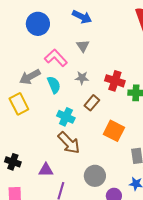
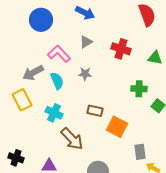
gray triangle: (83, 46) -> (86, 42), turned 32
red cross: (115, 81) -> (121, 49), moved
brown rectangle: (92, 103) -> (95, 111), moved, turned 63
cyan cross: (66, 117) -> (54, 113), moved

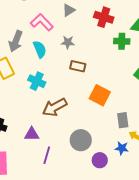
gray arrow: (33, 73) -> (16, 41), turned -40
green cross: (139, 89) -> (122, 41), moved
brown rectangle: (95, 111) -> (78, 66), moved
brown arrow: (72, 139) -> (55, 107), turned 105

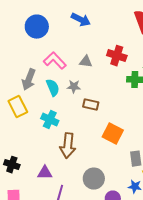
gray triangle: (69, 10) -> (86, 62), moved, turned 40
gray star: (68, 42) -> (74, 87), moved
brown arrow: (55, 107) -> (68, 146), turned -55

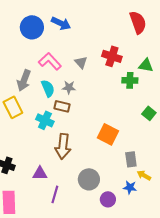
blue arrow: (81, 20) -> (61, 23), moved
gray triangle: (86, 62) -> (81, 62), turned 40
brown rectangle: (91, 105) -> (62, 106), moved

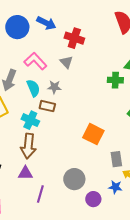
red cross: (112, 56) -> (74, 38), moved
brown arrow: (63, 146) -> (28, 146), moved

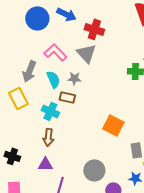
gray triangle: (66, 62) -> (86, 53), size x1.5
brown arrow: (28, 146) -> (48, 137), size x0.7

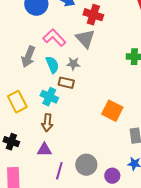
yellow rectangle: (18, 98) -> (17, 102), moved
gray circle: (94, 170) -> (86, 165), moved

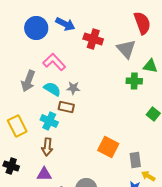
gray triangle: (85, 39) -> (126, 49), moved
cyan semicircle: (52, 65) -> (52, 89), turned -36
orange square: (112, 111) -> (108, 147), moved

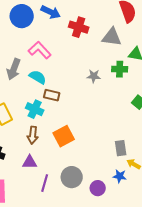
gray triangle: (126, 49) -> (112, 37), turned -40
gray star: (73, 88) -> (94, 76), moved
orange square: (108, 147) -> (64, 136), moved, turned 35

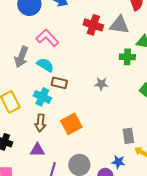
red cross: (79, 27) -> (93, 25), moved
gray star: (94, 76) -> (101, 84), moved
blue star: (120, 176) -> (118, 162), moved

